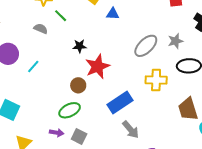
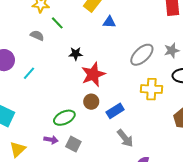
brown circle: (78, 85) -> (91, 102), moved
blue rectangle: (120, 102) -> (115, 111), size x0.7

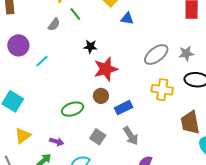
gray semicircle: (37, 35) -> (54, 24), turned 96
purple arrow: (51, 140) -> (57, 142), moved
gray square: (73, 144) -> (98, 137), moved

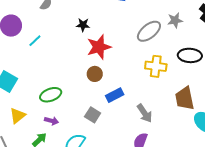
gray star: (186, 53) -> (175, 20), moved
blue rectangle: (124, 108) -> (115, 95), moved
green ellipse: (73, 109) -> (51, 95), moved
gray arrow: (131, 136) -> (145, 113), moved

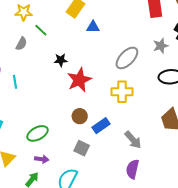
gray star: (175, 20) -> (161, 46), moved
cyan line: (35, 41) -> (15, 82), turned -48
yellow cross: (156, 66) -> (122, 92), moved
brown circle: (95, 74) -> (80, 116), moved

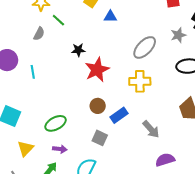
purple semicircle: (133, 169) -> (165, 160), moved, turned 60

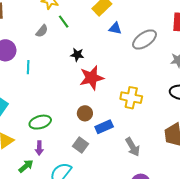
gray ellipse: (145, 47) -> (145, 39), moved
purple arrow: (60, 149) -> (39, 148), turned 72

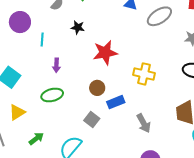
black star: (77, 55) -> (78, 27), moved
purple arrow: (39, 148) -> (56, 65), moved

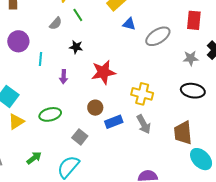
purple arrow: (56, 65) -> (64, 77), moved
yellow triangle: (17, 112) -> (16, 122), moved
gray square: (92, 119) -> (80, 137), moved
gray arrow: (144, 123) -> (144, 124), moved

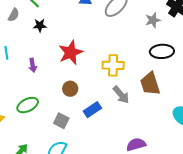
black star: (76, 47) -> (40, 25), moved
blue rectangle: (114, 122) -> (92, 110), moved
brown trapezoid: (183, 133) -> (150, 84), moved

